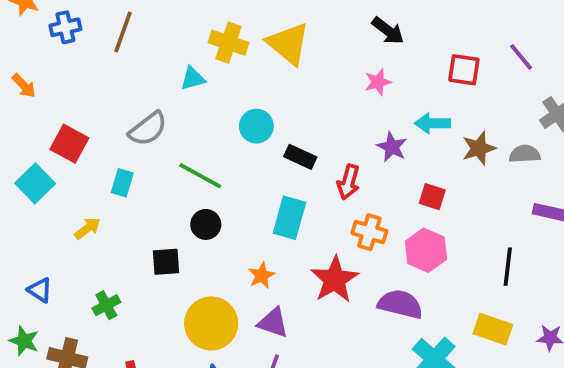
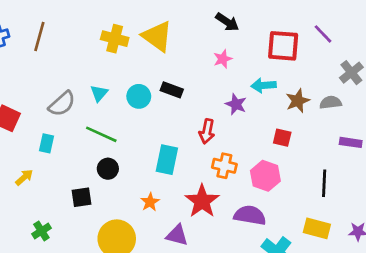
red square: (464, 70) -> (283, 46), size x1.4
cyan triangle: (193, 78) -> (99, 93), moved, turned -30
black rectangle: (300, 157) -> (172, 90), moved
red square: (432, 197) -> (282, 138), moved
purple triangle: (273, 323) -> (177, 235), moved

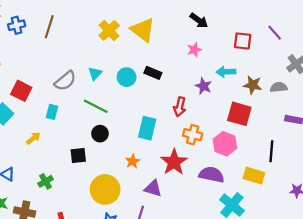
yellow cross: (115, 39) -> (109, 31), turned 30
red square: (283, 46) -> (243, 41), size x0.7
brown star: (298, 101) -> (253, 85), turned 30
red square: (282, 138) -> (239, 114), size x1.6
yellow rectangle: (317, 228) -> (254, 176), moved

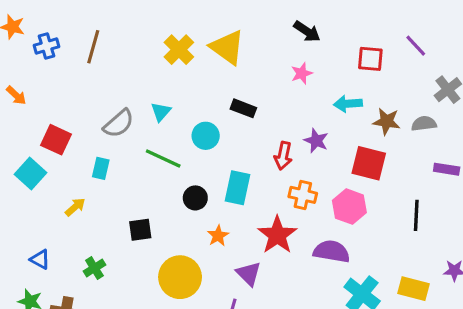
cyan circle: (127, 77) -> (206, 136), moved
purple star: (204, 86) -> (316, 141), moved
black circle: (100, 134) -> (195, 198), moved
yellow rectangle: (254, 176) -> (414, 289), moved
purple triangle: (153, 188) -> (249, 274), turned 30

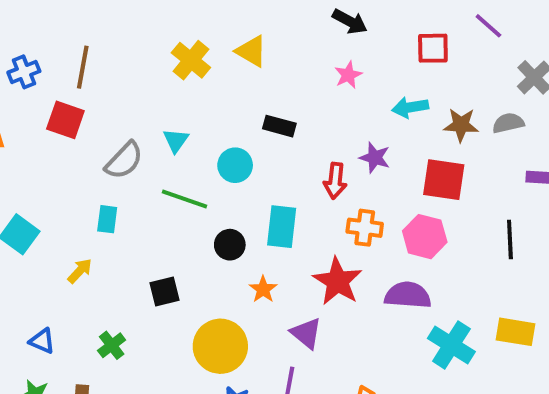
yellow triangle: (227, 47) -> (251, 51), size x0.7
red square: (56, 140) -> (65, 120), moved

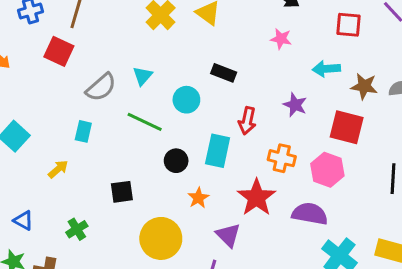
pink star: (348, 75) -> (281, 39), turned 30
red arrow: (335, 181) -> (247, 121), moved

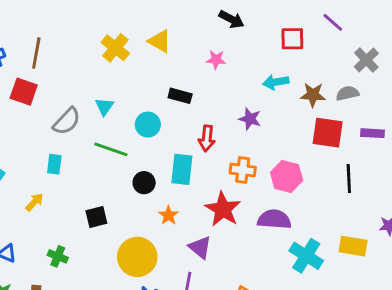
pink star: (281, 39) -> (216, 60), moved
red square: (347, 127) -> (328, 133), moved
green cross: (77, 229) -> (58, 256), turned -30

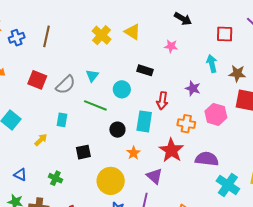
cyan arrow: (276, 82) -> (212, 64), turned 84
red square: (24, 92) -> (37, 80), moved
cyan rectangle: (54, 164) -> (62, 120), moved
pink hexagon: (287, 176) -> (216, 114), moved

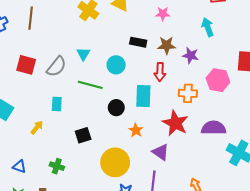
brown star: (237, 73) -> (167, 45), moved

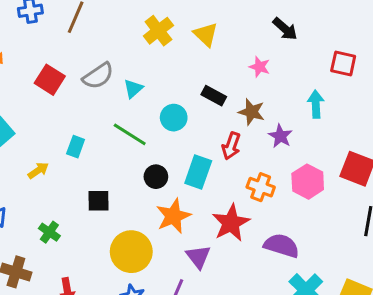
gray semicircle: (56, 67) -> (98, 76), moved
orange star: (136, 130) -> (173, 216), size x1.6

